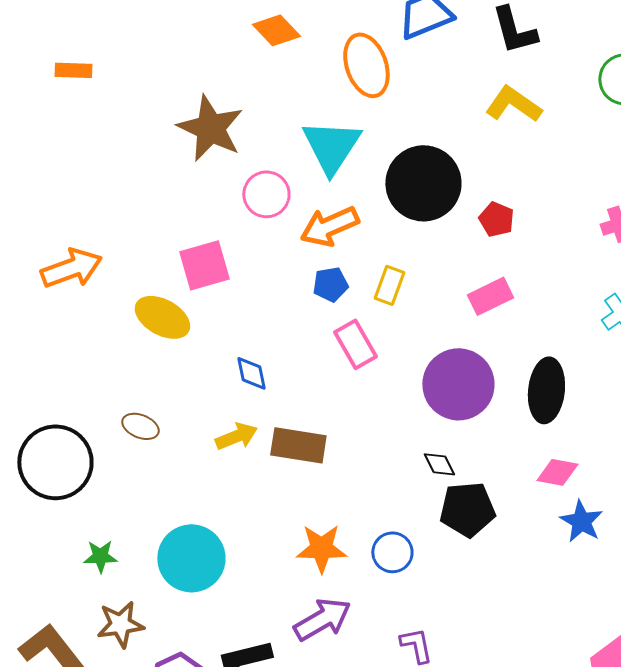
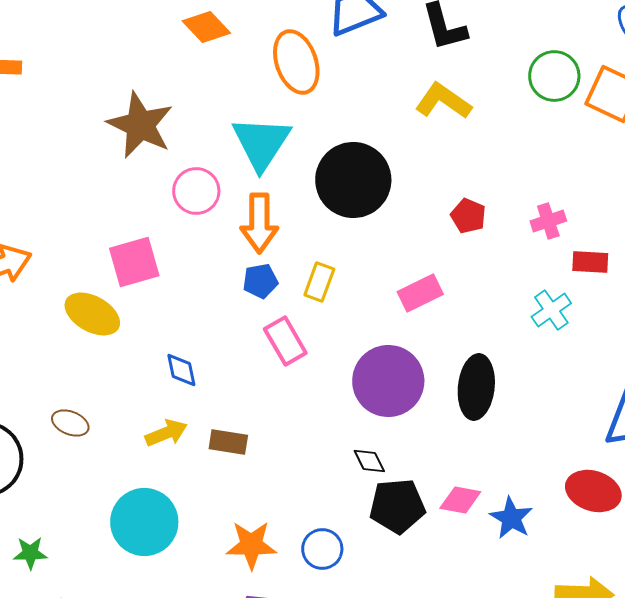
red pentagon: (496, 219) -> (468, 216), moved
orange arrow: (329, 226) -> (259, 223), turned -66
brown rectangle: (298, 445) -> (228, 442), size x0.7
pink diamond: (557, 472) -> (460, 500), moved
cyan circle: (191, 558) -> (144, 522), moved

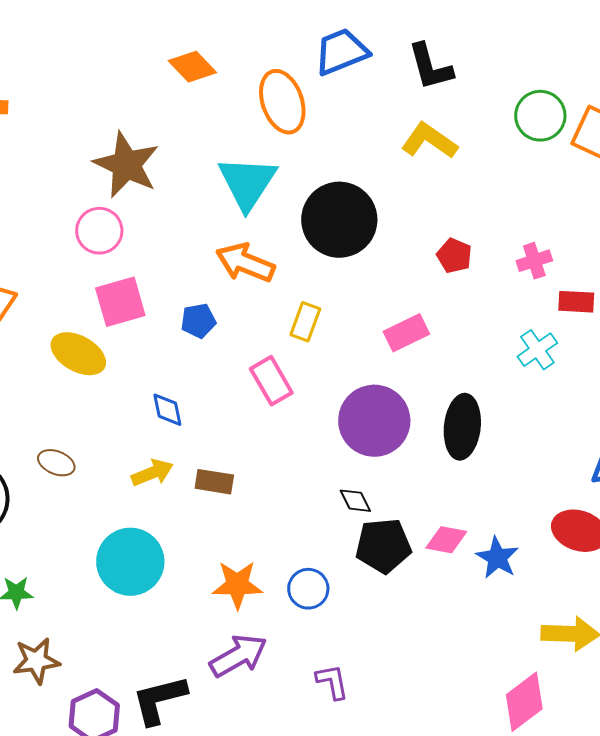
pink circle: (196, 191) -> (99, 231), moved
orange arrow: (259, 223) -> (245, 263), turned 112
blue pentagon: (260, 281) -> (198, 321), moved

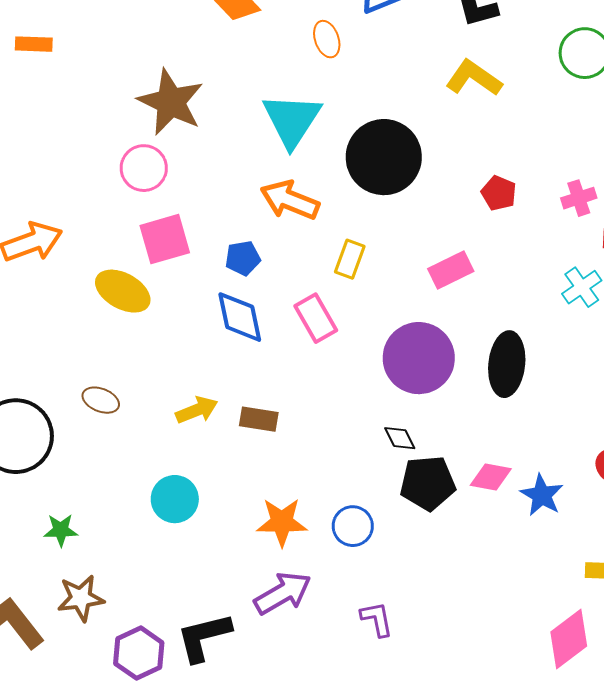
orange ellipse: (282, 102) -> (327, 39), size x0.6
blue diamond: (167, 410) -> (240, 317), moved, size x1.5
cyan circle: (130, 562) -> (175, 499), size x0.7

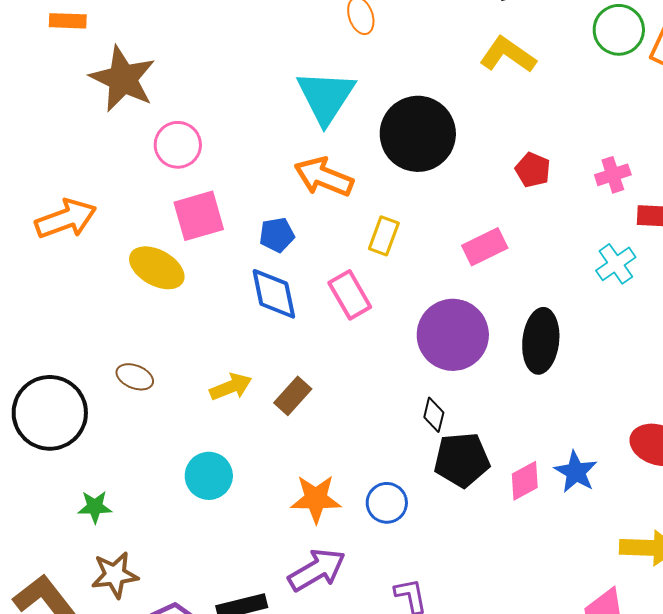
brown star: (171, 102) -> (123, 79), moved
brown rectangle: (259, 419) -> (293, 396), turned -57
black diamond: (400, 438) -> (434, 415), turned 40
pink diamond: (491, 477) -> (525, 481), moved, turned -39

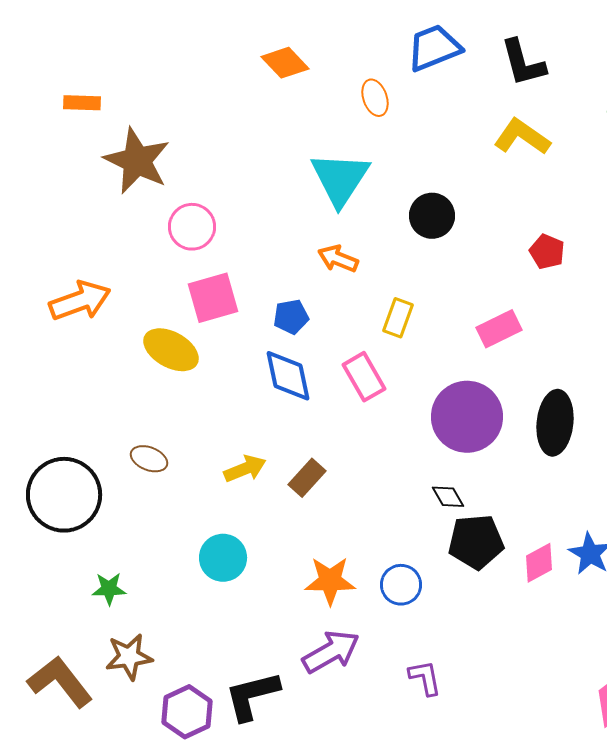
black circle: (418, 134) -> (432, 216), size x0.6
orange arrow: (324, 177) -> (338, 259), size x0.7
black diamond: (434, 415) -> (448, 497), turned -44

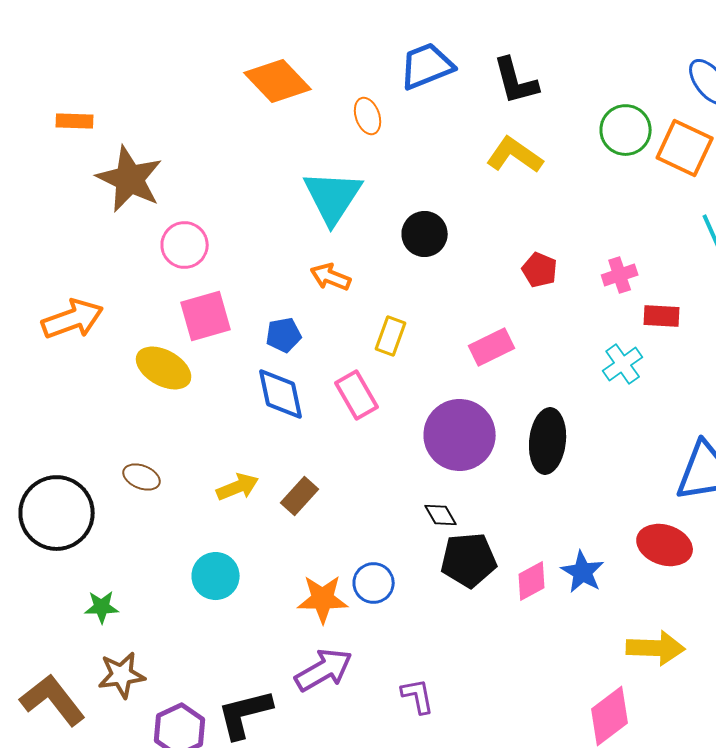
orange diamond: (285, 63) -> (278, 81), size x1.4
blue circle: (401, 585) -> (374, 583), moved

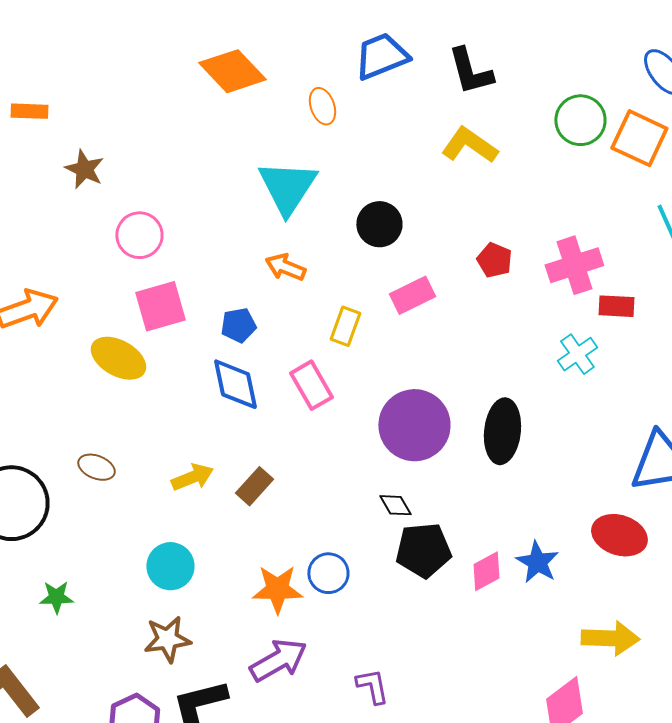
brown star: (130, 179) -> (84, 169), size x0.6
pink cross: (620, 275) -> (574, 265), size x1.6
pink rectangle: (492, 347) -> (412, 295), moved
brown star: (122, 675) -> (167, 639), moved

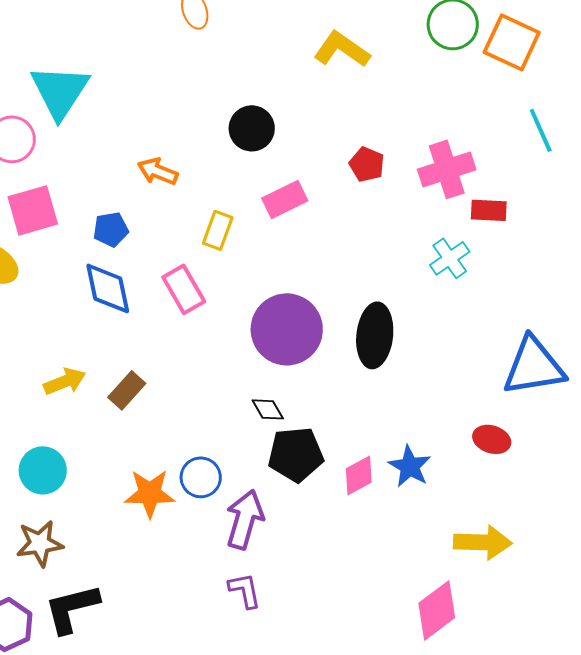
cyan triangle: (287, 187) -> (60, 91), moved
red ellipse: (619, 535) -> (492, 439), size x0.7
purple arrow: (278, 660) -> (245, 519), moved, turned -44

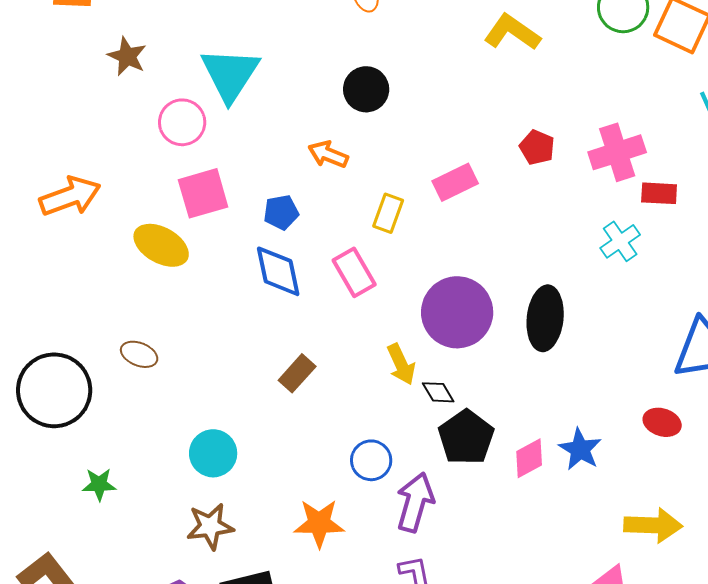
black circle: (252, 128) -> (366, 89), moved
yellow arrow: (65, 381) -> (401, 364), moved, turned 87
black pentagon: (296, 454) -> (466, 437), turned -30
orange star: (150, 493) -> (319, 523), moved

